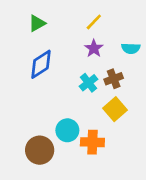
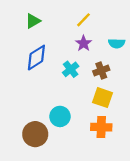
cyan cross: (89, 83) -> (71, 69), moved
yellow square: (115, 109) -> (102, 98), turned -30
orange cross: (92, 142) -> (101, 127), moved

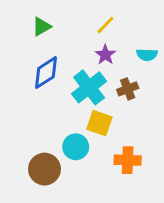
cyan cross: (71, 69) -> (89, 87), size x1.6
yellow square: (102, 98) -> (99, 123), moved

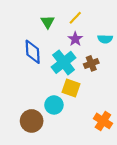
green triangle: (42, 27) -> (48, 22), moved, turned -32
blue diamond: (46, 73) -> (33, 52), turned -60
orange cross: (128, 160) -> (103, 121), moved, turned 30

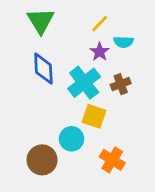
green triangle: (48, 22) -> (41, 21), moved, size x1.5
cyan semicircle: (105, 39) -> (123, 42), moved
orange cross: (103, 121) -> (112, 160), moved

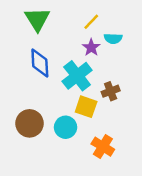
brown cross: (121, 84) -> (111, 91), moved
brown circle: (42, 160) -> (30, 123), moved

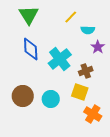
purple star: (91, 47) -> (98, 47), moved
yellow square: (86, 107) -> (80, 92), moved
orange cross: (103, 147) -> (93, 114), moved

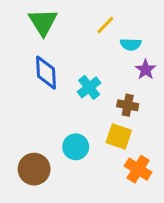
cyan cross: (60, 59) -> (89, 87), size x0.7
brown cross: (86, 71) -> (128, 105), turned 32
brown circle: (23, 96) -> (34, 169), moved

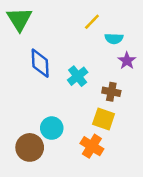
green triangle: (43, 22) -> (19, 19), moved
cyan circle: (76, 147) -> (52, 128), moved
orange cross: (138, 169) -> (92, 146), moved

